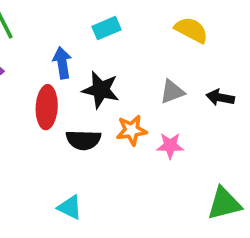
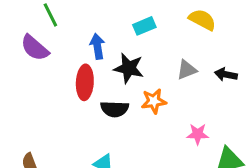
cyan rectangle: (106, 28) -> (144, 26), moved
pink star: (170, 146) -> (198, 134), moved

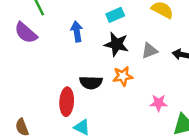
black star: (129, 68) -> (116, 44), moved
red ellipse: (85, 82) -> (67, 102), moved

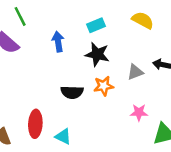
gray triangle: (150, 51) -> (135, 72), moved
red ellipse: (67, 102) -> (35, 124), moved

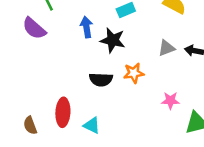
black star: (97, 54) -> (113, 40), moved
gray triangle: (135, 72) -> (166, 48), moved

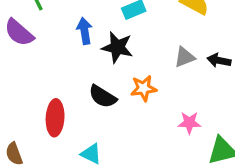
black semicircle: (101, 80) -> (103, 96), turned 30
red ellipse: (63, 112) -> (55, 118), moved

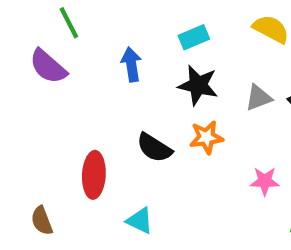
black star: (117, 47) -> (198, 85), moved

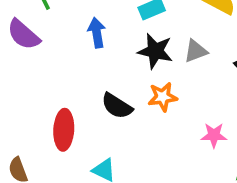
gray triangle: (258, 98) -> (196, 51), moved

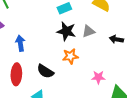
blue arrow: (97, 33) -> (20, 43), moved
black semicircle: (117, 106) -> (45, 71), moved

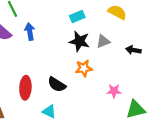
blue arrow: (20, 43) -> (30, 32), moved

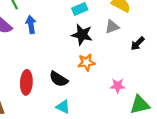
gray triangle: (103, 41) -> (112, 27), moved
black arrow: (133, 50) -> (138, 43), turned -56
cyan triangle: (49, 112) -> (63, 107), moved

